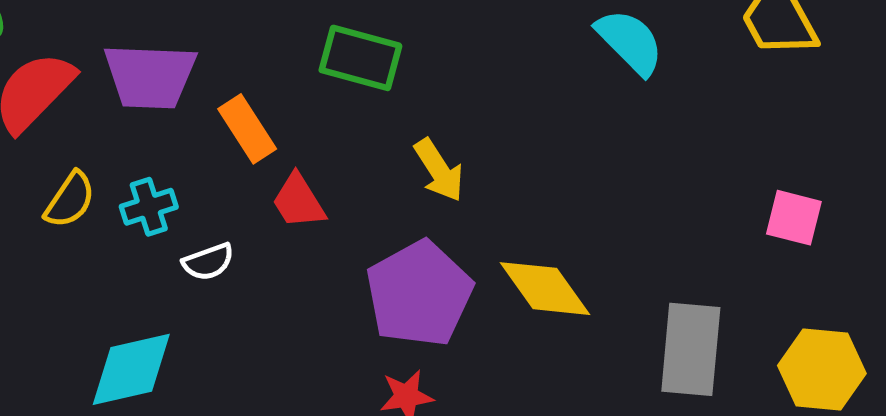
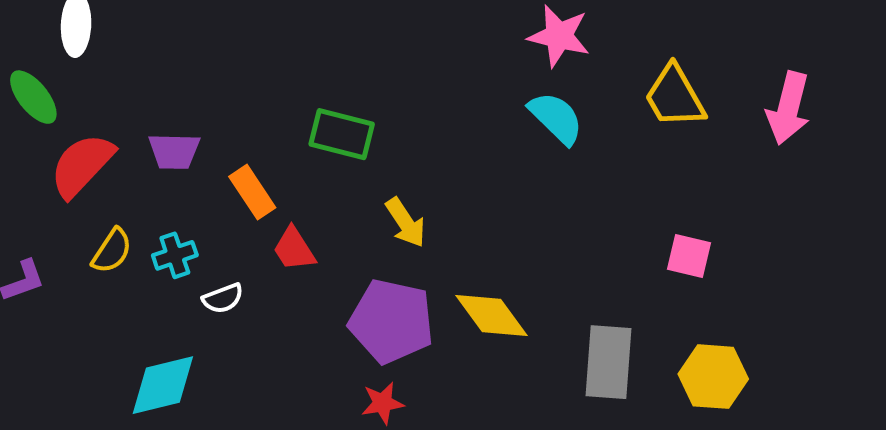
purple trapezoid: (150, 76) -> (174, 151), size x0.7
purple pentagon: (419, 294) -> (391, 321), turned -30

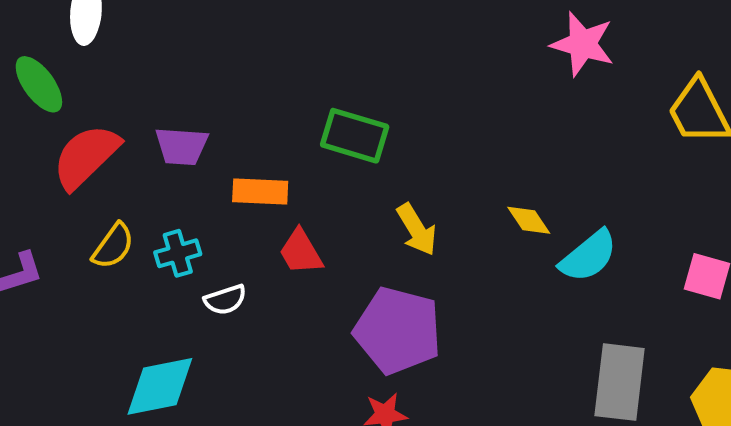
cyan semicircle: (556, 118) -> (588, 256), moved, turned 94
orange rectangle: (252, 192) -> (260, 192), turned -56
yellow diamond: (492, 315) -> (529, 220), moved, size x0.6

